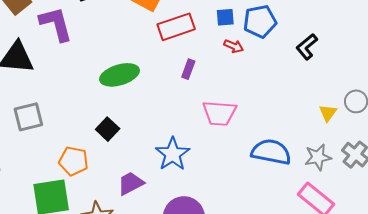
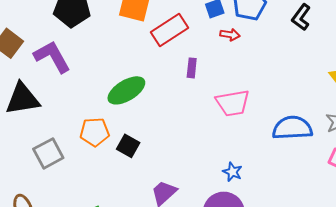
blue star: (173, 154) -> (232, 172), moved, size x0.6
orange pentagon: (73, 161) -> (95, 132), moved

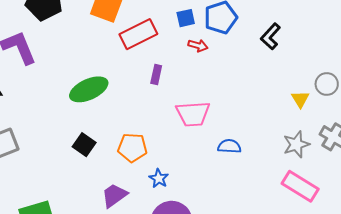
blue semicircle: (292, 128) -> (229, 146), moved, size x0.6
orange pentagon: (95, 132) -> (132, 148), moved
blue star: (232, 172) -> (159, 178), moved

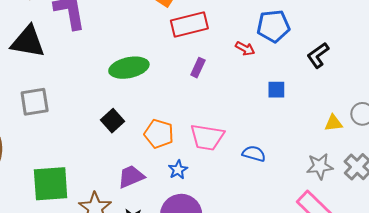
blue square: (186, 18) -> (276, 90), moved
yellow triangle: (300, 99) -> (333, 123), turned 42
pink trapezoid: (193, 114) -> (207, 137), moved

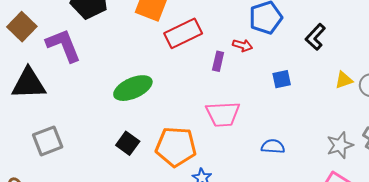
purple rectangle: (198, 68) -> (218, 61), moved
yellow triangle: (333, 123) -> (344, 80), moved
orange pentagon: (159, 134) -> (176, 147), size x1.4
pink trapezoid: (207, 137) -> (223, 114), moved

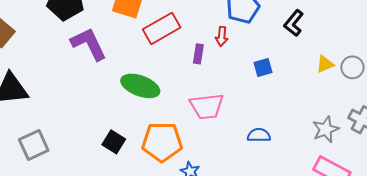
purple L-shape: (63, 45) -> (89, 44), moved
red arrow: (243, 45) -> (222, 36), turned 84
green ellipse: (133, 88) -> (140, 86), moved, turned 48

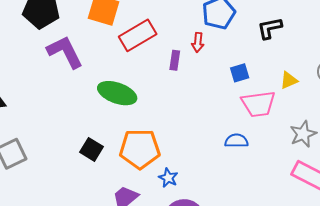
black L-shape: (294, 23) -> (270, 28), turned 40
yellow triangle: (325, 64) -> (289, 80), moved
pink trapezoid: (207, 106) -> (258, 104), moved

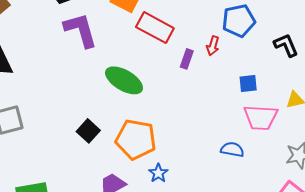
black L-shape: (270, 28) -> (286, 45), turned 68
red rectangle: (138, 35) -> (155, 28), turned 48

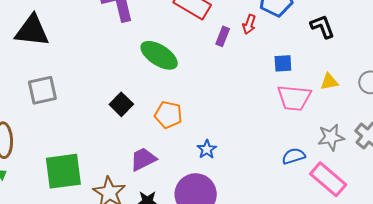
orange pentagon: (136, 139) -> (168, 115), size x0.7
blue semicircle: (232, 149) -> (294, 156), moved, turned -30
blue star: (158, 173) -> (207, 149), moved

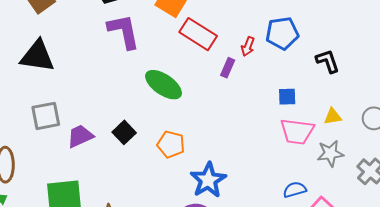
red arrow: (249, 24) -> (248, 46), moved
gray star: (331, 137) -> (330, 153), moved
blue star: (207, 149) -> (208, 180), size x1.8
purple trapezoid: (143, 159) -> (80, 136), moved

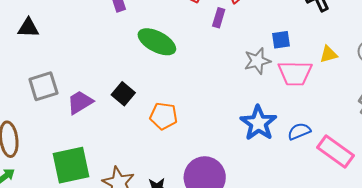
black triangle: (37, 56) -> (28, 28), size x0.6
orange pentagon: (171, 144) -> (164, 116), moved
gray star: (330, 153) -> (257, 61), moved
blue star: (208, 180) -> (258, 123), moved

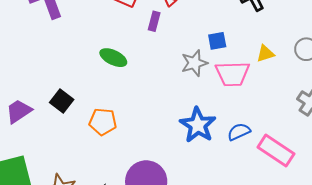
green ellipse: (157, 42) -> (113, 58), moved, size x0.7

